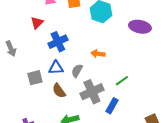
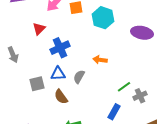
gray cross: (92, 92) -> (140, 96), moved, size x0.6

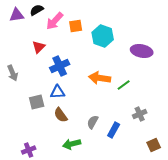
orange arrow: (100, 60) -> (100, 78), size x1.5
gray semicircle: (79, 77) -> (93, 122), moved
green line: (124, 87) -> (124, 85), moved

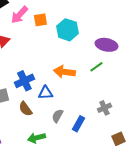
blue cross: (60, 66) -> (24, 81), moved
green line: (124, 85) -> (96, 67), moved
blue triangle: (58, 92) -> (45, 93), moved

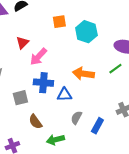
pink arrow: (19, 15) -> (38, 57), moved
blue cross: (24, 81) -> (43, 83), turned 30
brown semicircle: (25, 109) -> (35, 122), moved

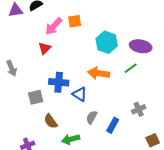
cyan hexagon: (86, 32) -> (107, 42), moved
red triangle: (22, 43) -> (45, 48), moved
pink arrow: (38, 57) -> (54, 26), moved
blue triangle: (64, 95) -> (80, 94), turned 35

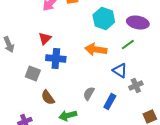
red triangle: (45, 48) -> (45, 38), moved
blue triangle: (80, 94) -> (120, 70), moved
gray square: (36, 97) -> (33, 74), turned 35

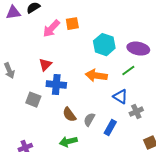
brown semicircle: (48, 98) -> (69, 115), moved

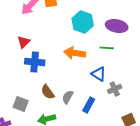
green line: (128, 71) -> (107, 48), turned 40
gray square: (33, 100) -> (21, 104), moved

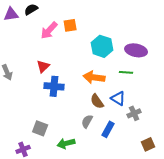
brown semicircle: (48, 92) -> (97, 101), moved

